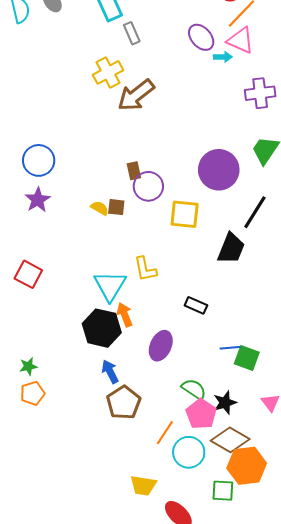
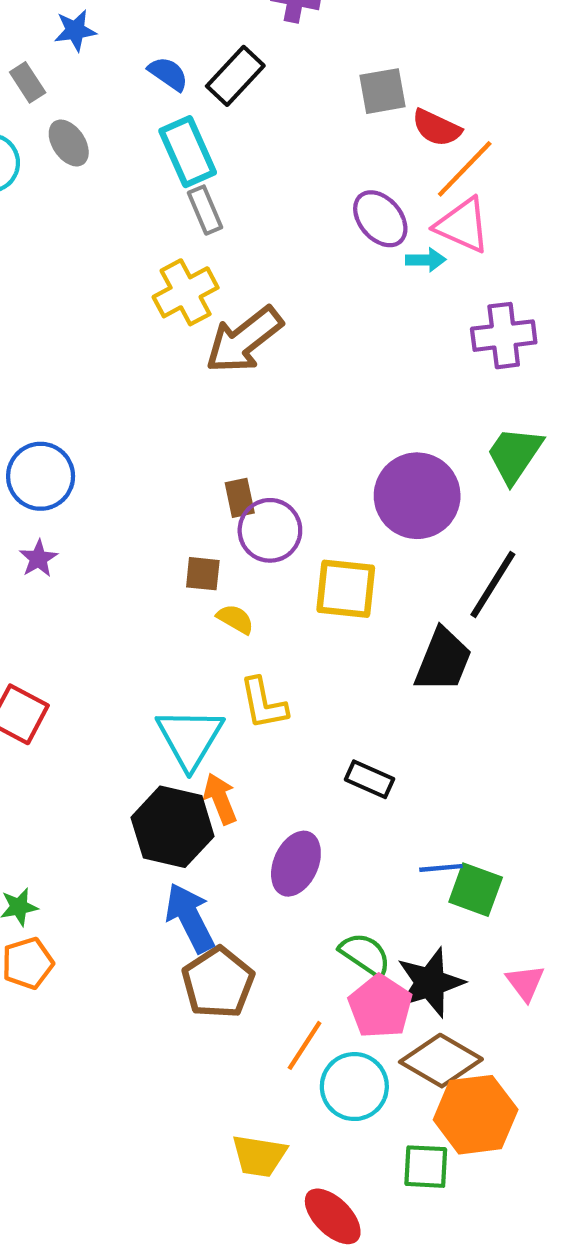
gray rectangle: (132, 33) -> (205, 210), moved
purple star: (38, 200) -> (38, 558), size x0.7
yellow semicircle: (100, 208) -> (235, 619), moved
blue arrow: (110, 372) -> (190, 918), size x1.4
black star: (225, 403) -> (430, 983), size x1.4

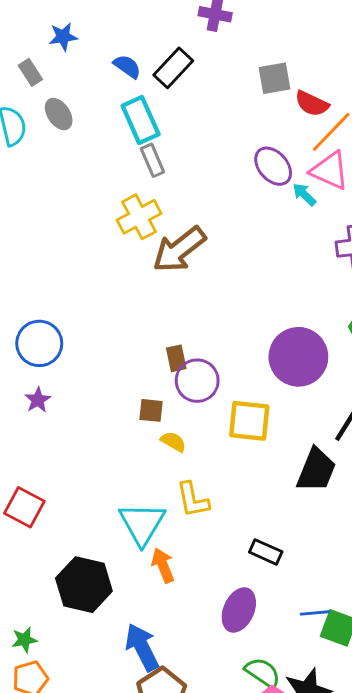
cyan arrow: (426, 260) -> (304, 194), turned -135
black hexagon: (173, 827) -> (84, 585), moved
purple ellipse: (296, 864) -> (239, 610), moved

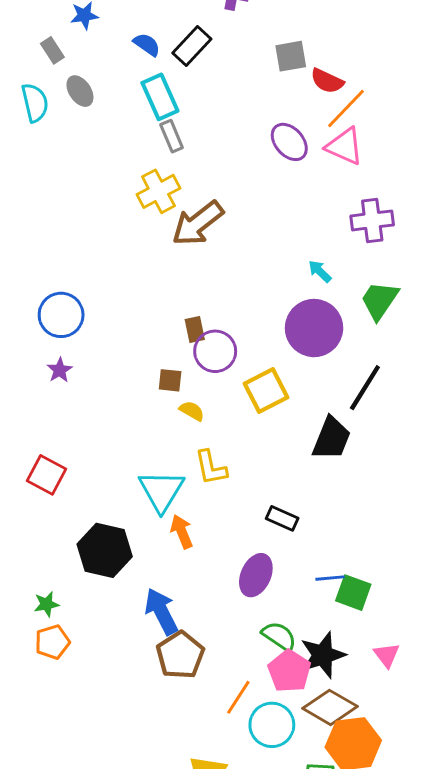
cyan arrow: (304, 194) -> (320, 271), moved
yellow square: (249, 421) -> (266, 391), turned -33

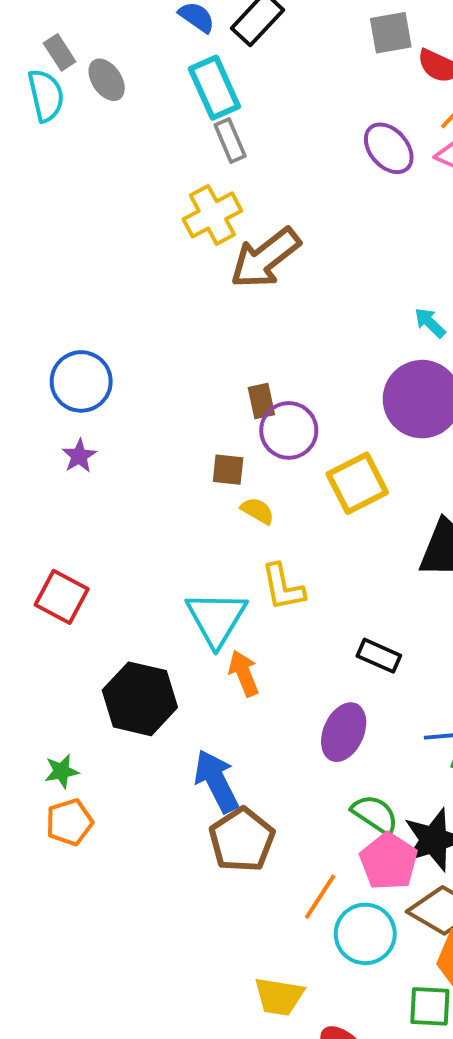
gray rectangle: (52, 50) -> (60, 52), moved

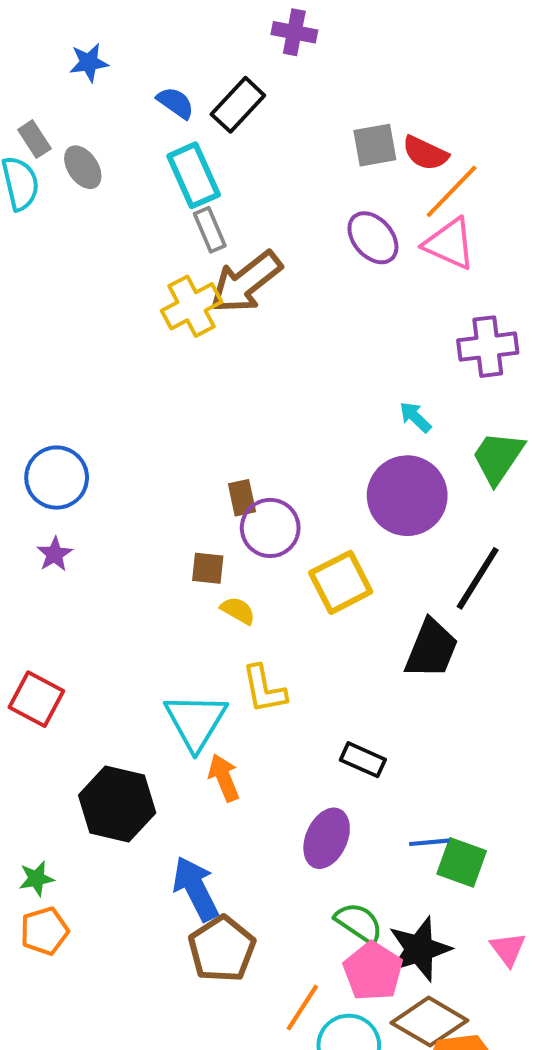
gray square: (391, 33) -> (375, 145), moved
brown arrow: (265, 258) -> (246, 282), moved

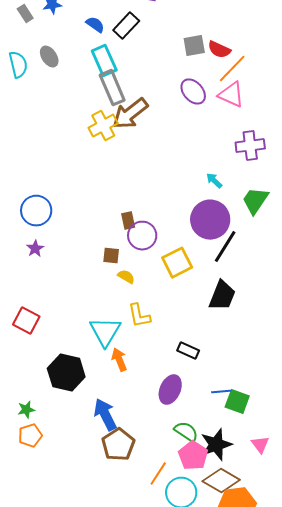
gray rectangle: (34, 139) -> (25, 14), moved
gray rectangle: (210, 230) -> (112, 88), size x1.6
black line: (478, 578) -> (225, 247), moved

